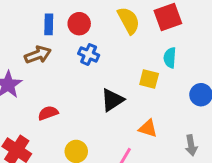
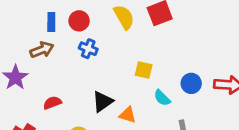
cyan semicircle: (170, 58) -> (162, 98), moved, turned -48
black triangle: (112, 100) -> (103, 102), moved
orange triangle: (148, 128) -> (128, 115), moved

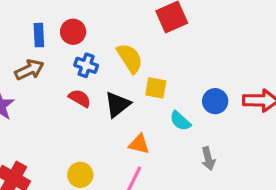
yellow semicircle: (124, 17) -> (130, 58), moved
black triangle: (103, 102) -> (117, 104), moved
red semicircle: (52, 103) -> (80, 98), moved, turned 54

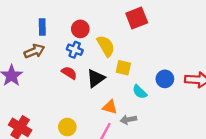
red circle: (73, 32) -> (80, 29), moved
gray arrow: (208, 159) -> (128, 120), moved, turned 91

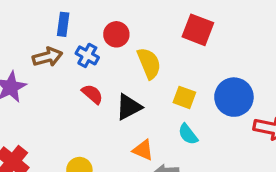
red square: (137, 18) -> (198, 30), turned 35
blue cross: (75, 50) -> (87, 55), moved
yellow square: (123, 68) -> (184, 97), moved
blue circle: (165, 79) -> (234, 97), moved, size x1.5

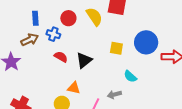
yellow semicircle: (149, 63) -> (94, 17), moved
cyan semicircle: (188, 134) -> (130, 76), moved
orange triangle: (143, 150) -> (74, 88), moved

